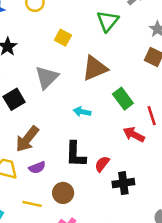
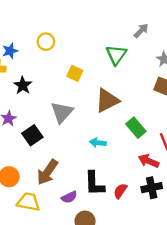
purple semicircle: (37, 167) -> (69, 197), moved
black cross: (123, 183) -> (152, 188), moved

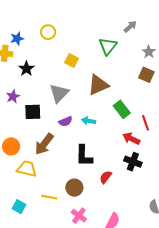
black square: (32, 135) -> (33, 112), turned 30
black cross: (152, 188) -> (133, 162), turned 30
red semicircle: (120, 191) -> (106, 177), moved
purple semicircle: (69, 197) -> (66, 121), moved

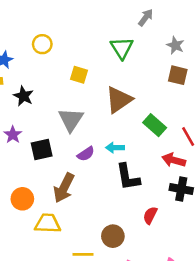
black L-shape: (84, 156) -> (128, 177), moved

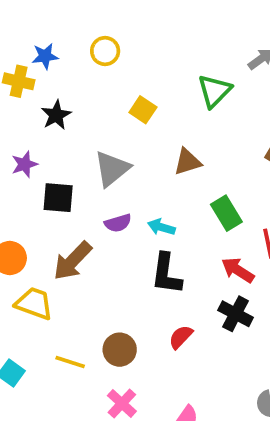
brown triangle: (119, 100) -> (187, 162), size x0.7

